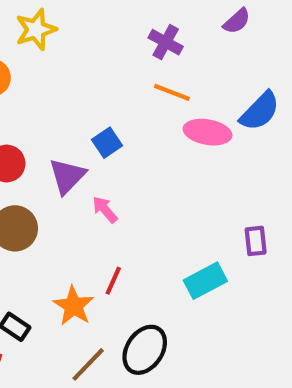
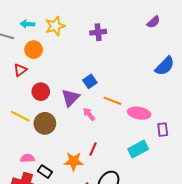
purple cross: (166, 42) -> (98, 32), moved, turned -35
orange line: (172, 92) -> (112, 101), moved
pink ellipse: (207, 132) -> (139, 113), moved
orange star: (74, 306) -> (74, 161), turned -30

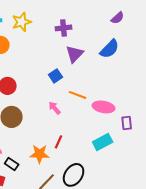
blue semicircle: (165, 66) -> (110, 49), moved
purple triangle: (70, 98) -> (75, 54), moved

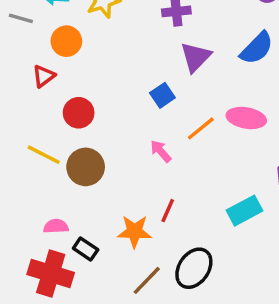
orange line: (78, 95) -> (201, 128), turned -60
pink ellipse: (104, 107) -> (246, 118), moved

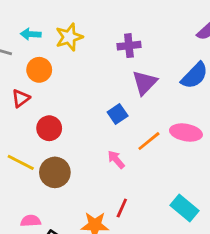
cyan rectangle: (245, 211) -> (185, 208), turned 68

